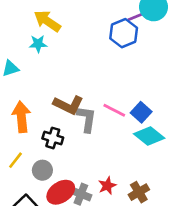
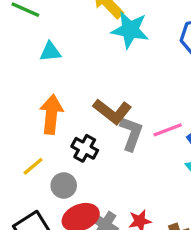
cyan star: (38, 44) -> (130, 30), moved, size x1.6
pink line: (114, 110) -> (168, 130), turned -60

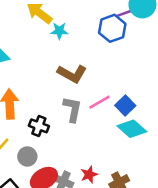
cyan star: (130, 30) -> (59, 31), size x0.6
brown L-shape: (112, 111) -> (72, 74), moved

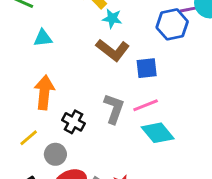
brown L-shape: (72, 74) -> (113, 50), moved
blue square: (125, 105) -> (147, 68), moved, turned 30
cyan diamond: (132, 129) -> (158, 133), moved

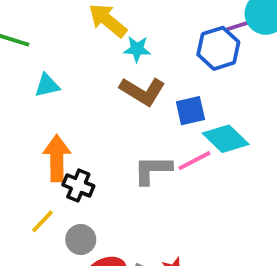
gray L-shape: (114, 109) -> (153, 170), turned -104
black cross: (73, 122) -> (78, 185), moved
cyan diamond: (158, 133) -> (226, 139), moved

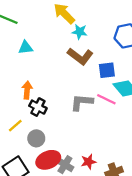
orange arrow: (57, 158) -> (27, 90), size x0.7
pink line: (194, 161) -> (106, 99), turned 48

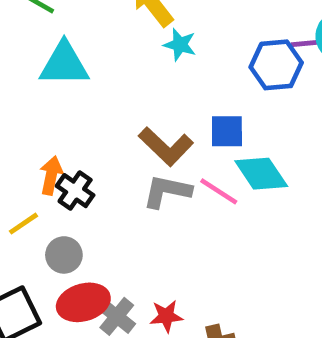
cyan triangle: (26, 48) -> (64, 64), size x1.6
brown L-shape: (80, 56) -> (166, 146), moved
orange arrow: (27, 90) -> (51, 175), moved

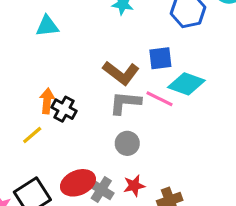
cyan triangle: (64, 64) -> (47, 26), size x0.7
cyan diamond: (261, 174) -> (186, 84), turned -30
gray circle: (64, 255) -> (127, 143), moved

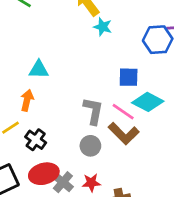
cyan triangle: (47, 26) -> (39, 70), moved
brown L-shape: (121, 73) -> (124, 133), moved
gray L-shape: (125, 103) -> (93, 111), turned 88
black cross: (64, 109) -> (36, 140), moved

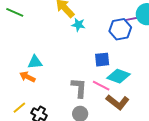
orange arrow: (27, 100) -> (27, 77), moved, turned -70
brown L-shape: (124, 133) -> (118, 102), moved

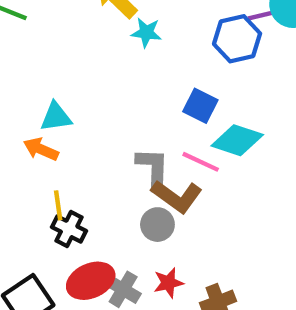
blue square: (102, 60) -> (200, 106), turned 35
brown L-shape: (118, 102) -> (177, 196), moved
yellow line: (19, 108) -> (58, 205), moved, turned -56

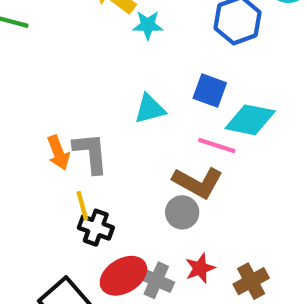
cyan triangle: (56, 117) -> (150, 109), moved
orange arrow: (41, 149) -> (58, 153), turned -128
gray L-shape: (153, 168) -> (91, 153), moved

